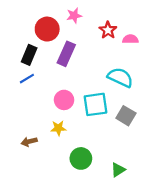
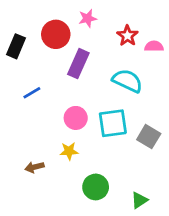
black rectangle: (29, 55) -> (16, 46), moved
cyan semicircle: (120, 77) -> (127, 81), moved

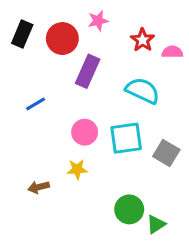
black rectangle: (16, 46) -> (22, 34), moved
green circle: (96, 187) -> (129, 209), moved

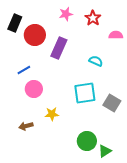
red circle: (62, 39) -> (35, 35), moved
red star: (143, 40) -> (93, 18), moved
cyan semicircle: (143, 91) -> (96, 61), size x0.6
pink circle: (85, 132) -> (34, 89), moved

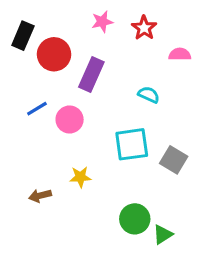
pink circle: (34, 89) -> (70, 120), moved

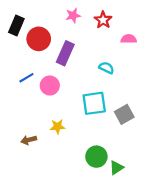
gray square: (174, 160) -> (124, 114), turned 30

